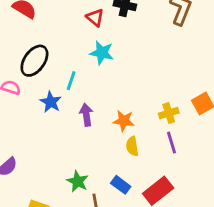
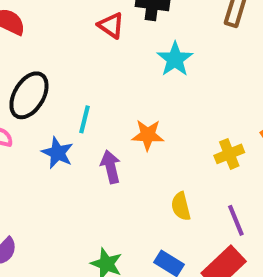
cyan star: (102, 53) -> (175, 59), moved, turned 30
orange star: (124, 121) -> (148, 135), moved
purple line: (172, 143) -> (236, 220), moved

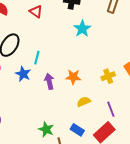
red triangle: (111, 25) -> (36, 12), moved
orange star: (148, 135) -> (73, 77), moved
yellow semicircle: (181, 206) -> (84, 102), turned 80

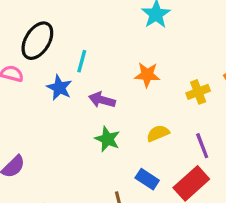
orange star: (73, 77) -> (147, 75), moved
purple arrow: (49, 81) -> (102, 100), turned -63
green star: (46, 129) -> (107, 139), moved

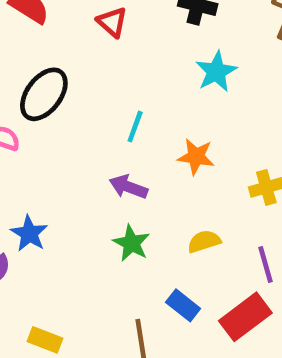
cyan line: (82, 61) -> (135, 127), moved
blue star: (59, 88) -> (29, 234), moved

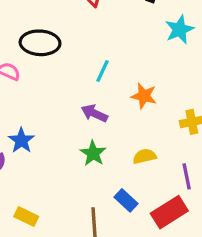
cyan star: (216, 72) -> (179, 29), moved
black ellipse: (44, 94) -> (40, 43), turned 51

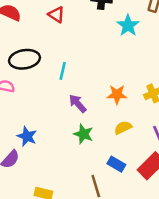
cyan line: (103, 71) -> (63, 71), moved
orange star: (144, 96) -> (117, 94), moved
purple arrow: (94, 113) -> (78, 103), turned 36

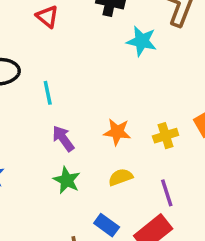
cyan star: (128, 25) -> (142, 41), turned -30
cyan line: (63, 71) -> (48, 93), turned -30

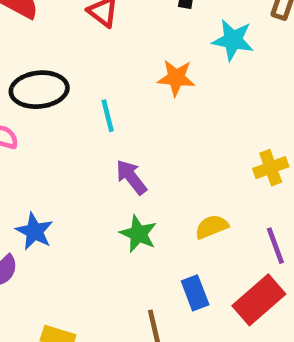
orange star: (117, 132) -> (176, 78), moved
blue rectangle: (107, 225) -> (195, 293), turned 35

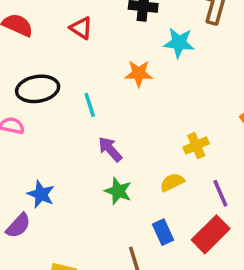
yellow cross: (271, 168) -> (196, 145), moved

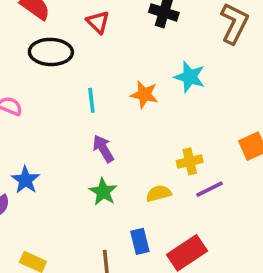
cyan star: (179, 43) -> (190, 77), moved
orange star: (139, 74) -> (144, 95), moved
black ellipse: (38, 89) -> (51, 52), moved
purple line: (220, 193) -> (210, 189), moved, turned 76

